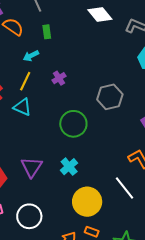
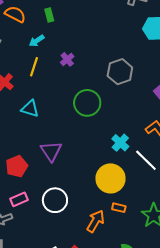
cyan triangle: (22, 107) -> (30, 109), moved
cyan cross: (69, 167) -> (120, 143), moved

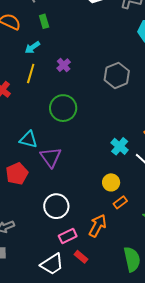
green circle: (87, 103) -> (63, 108), moved
cyan triangle: (30, 109) -> (29, 139), moved
yellow circle: (111, 178) -> (111, 182), size x0.6
pink rectangle: (19, 199) -> (68, 236), moved
orange rectangle: (119, 208) -> (120, 202), moved, turned -48

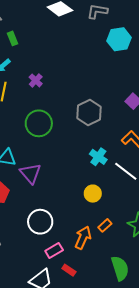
gray hexagon: (117, 75) -> (89, 112), moved
orange rectangle: (120, 202) -> (105, 225), moved

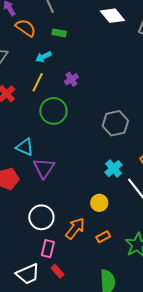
green rectangle: (13, 38) -> (59, 33), turned -72
green circle: (39, 123) -> (53, 111), moved
orange arrow: (83, 238) -> (75, 228), moved
pink rectangle: (54, 250) -> (48, 249), turned -60

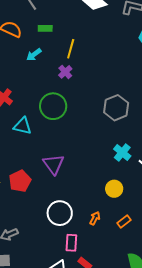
yellow line: (38, 82) -> (71, 49), moved
cyan triangle: (25, 147) -> (23, 126), moved
orange arrow: (75, 228) -> (95, 218), size x0.6

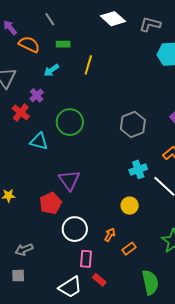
purple cross: (65, 72) -> (37, 95), moved
cyan cross: (122, 153) -> (138, 169), turned 30
red pentagon: (20, 181) -> (51, 203), moved
orange rectangle: (124, 222) -> (129, 249), moved

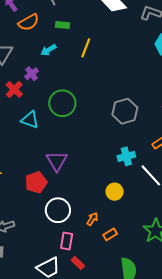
orange semicircle: (29, 44) -> (29, 22), turned 120

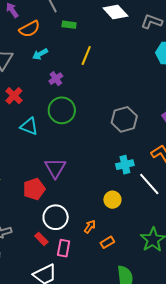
green rectangle: (62, 25) -> (69, 25), moved
cyan arrow: (48, 50) -> (40, 54), moved
purple cross: (32, 74) -> (56, 79), moved
red rectangle: (78, 263) -> (41, 239), moved

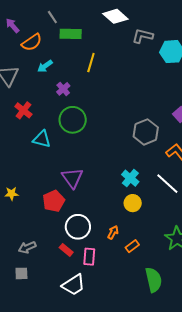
gray L-shape: (152, 22) -> (143, 36), moved
green rectangle: (69, 25) -> (71, 34), size x1.5
gray hexagon: (124, 119) -> (146, 132), moved
cyan cross: (125, 165) -> (130, 178), moved, turned -30

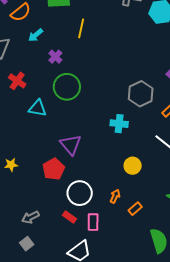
cyan cross: (130, 178) -> (119, 124), moved, turned -30
gray square: (21, 273) -> (27, 244), turned -32

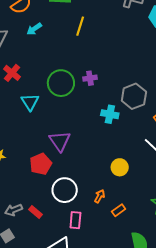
purple cross: (55, 57) -> (90, 78), moved, turned 32
cyan triangle: (38, 108) -> (30, 102), turned 42
cyan cross: (119, 124) -> (110, 114), moved
red rectangle: (70, 217) -> (36, 212), moved

